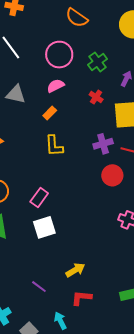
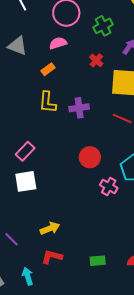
purple cross: (103, 144) -> (79, 108), moved
red circle: (112, 175) -> (90, 157), moved

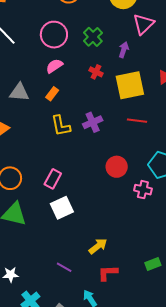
gray triangle: (17, 46) -> (19, 92), moved

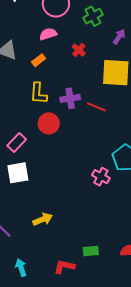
red cross: (96, 72) -> (79, 50), moved
red line: (137, 121) -> (96, 107), moved
red circle: (117, 167) -> (49, 123), moved
red L-shape: (108, 273) -> (64, 267), moved

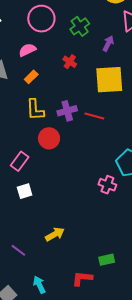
pink semicircle: (48, 34) -> (27, 50), moved
white square: (18, 173) -> (25, 191), size x0.7

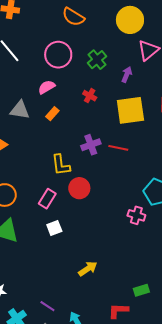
yellow L-shape: (35, 110) -> (61, 165), moved
red circle: (49, 138) -> (79, 188), moved
purple line: (18, 250) -> (47, 306), moved

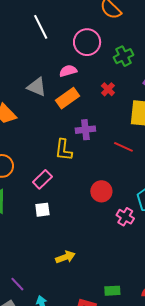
orange rectangle: (52, 114) -> (67, 98), size x1.6
purple cross: (91, 145) -> (85, 130), moved
red circle: (79, 188) -> (101, 191), moved

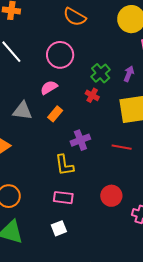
green cross: (123, 56) -> (101, 73), moved
orange rectangle: (67, 98) -> (55, 114), size x0.7
pink rectangle: (42, 179) -> (63, 198), moved, turned 66

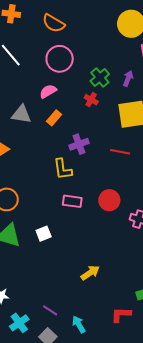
orange semicircle: (75, 17) -> (54, 23), moved
pink rectangle: (63, 198) -> (72, 201), moved
white square: (59, 228) -> (44, 234), moved

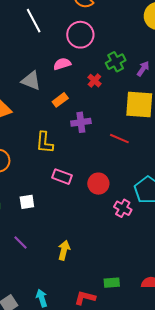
red cross: (91, 100) -> (94, 81), moved
orange rectangle: (54, 118) -> (60, 100), moved
yellow L-shape: (63, 169) -> (44, 142), moved
yellow arrow: (90, 273) -> (64, 250), turned -54
purple line: (50, 310) -> (21, 242), moved

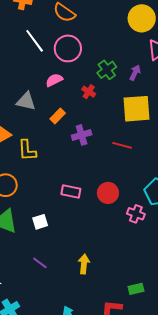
white line: (34, 21) -> (35, 41), moved
yellow L-shape: (44, 142) -> (27, 150), moved

